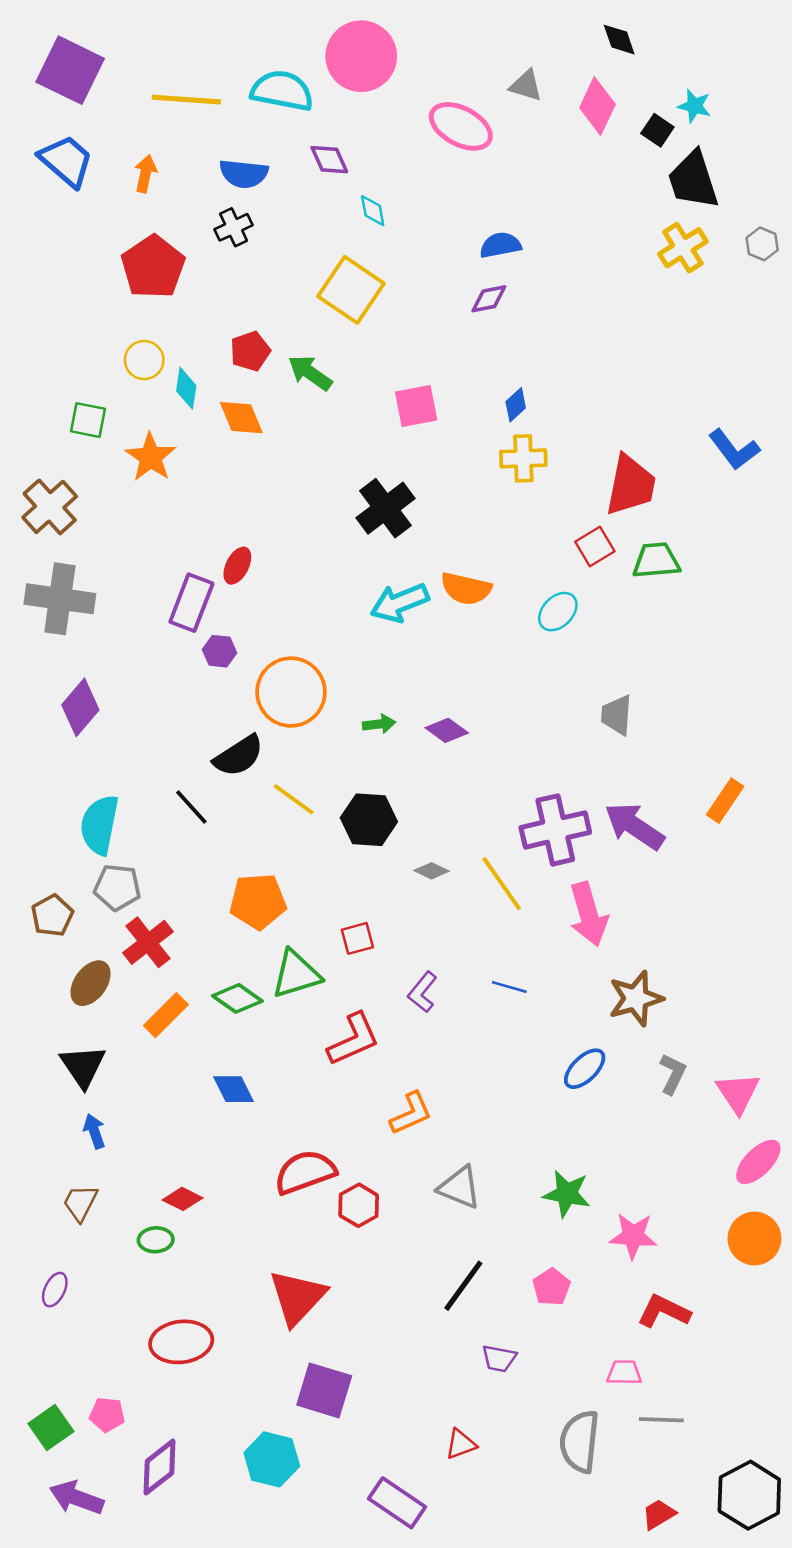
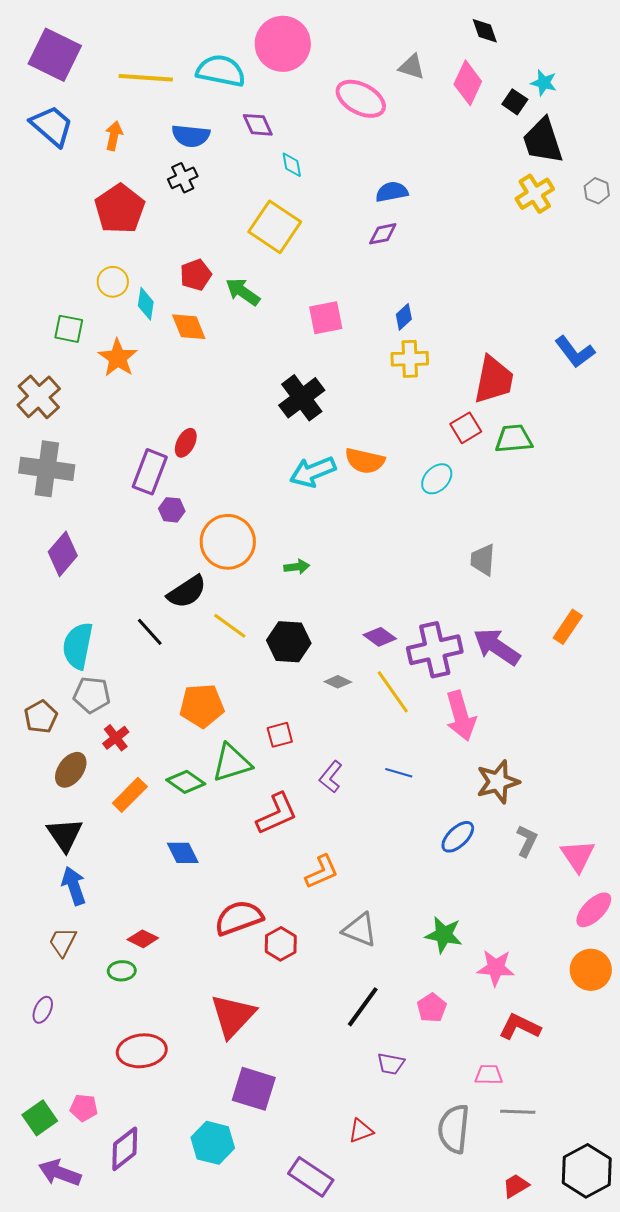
purple diamond: (447, 730) -> (380, 637), moved
red cross: (148, 942) -> (116, 738), size x0.7
blue arrow: (94, 1131) -> (74, 886), size x1.4

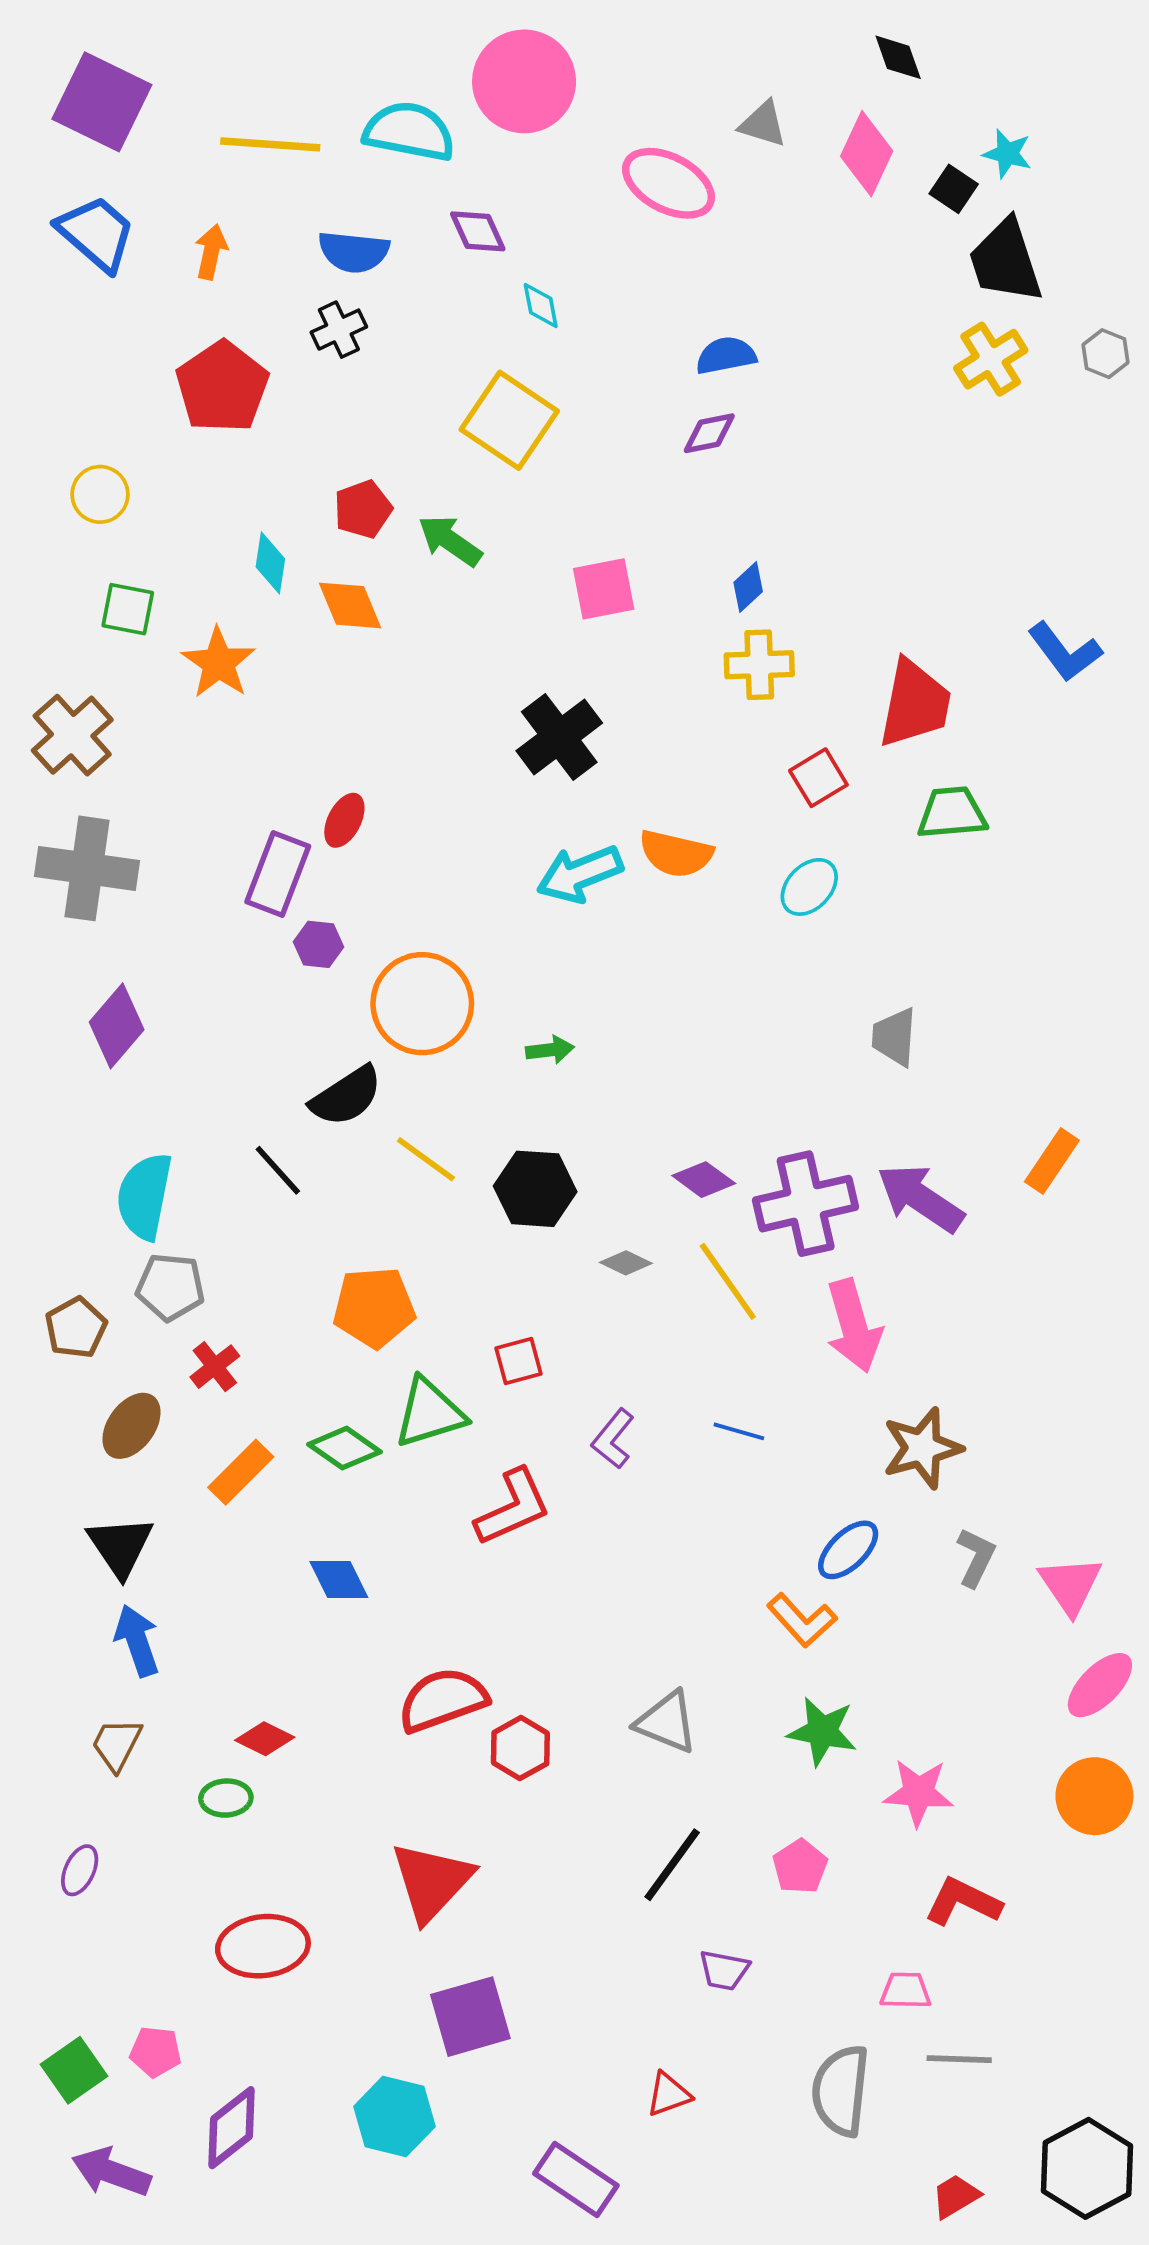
yellow circle: (113, 282) -> (100, 494), moved
red square: (466, 428) -> (818, 778), moved
orange L-shape: (322, 872) -> (802, 1620), moved, turned 72
purple square: (254, 1089) -> (470, 2017), turned -33

